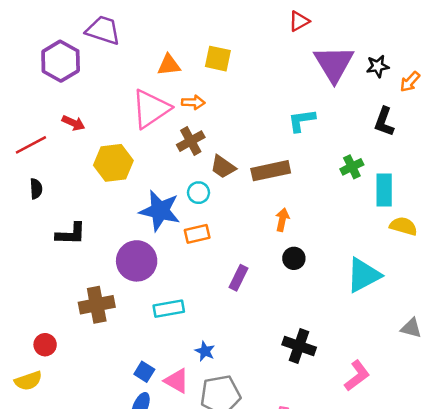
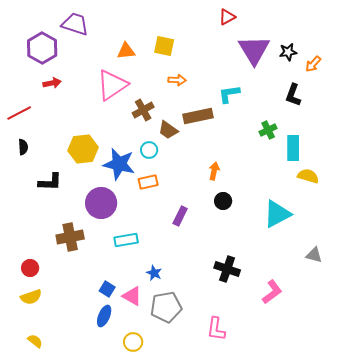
orange arrow: (193, 102) -> (177, 80), moved
red arrow: (73, 123) -> (52, 83), moved, turned -36
yellow hexagon: (113, 163) -> (83, 149), moved
brown rectangle: (271, 171) -> (198, 116), moved
yellow semicircle: (28, 381) -> (31, 297), moved

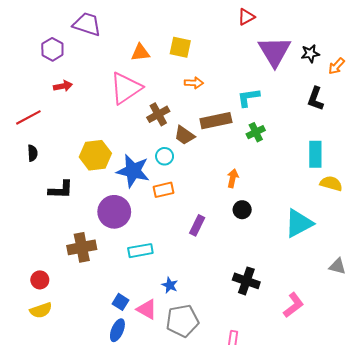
purple hexagon: (42, 48) -> (52, 49), size x0.7
green cross: (268, 130) -> (256, 132), moved

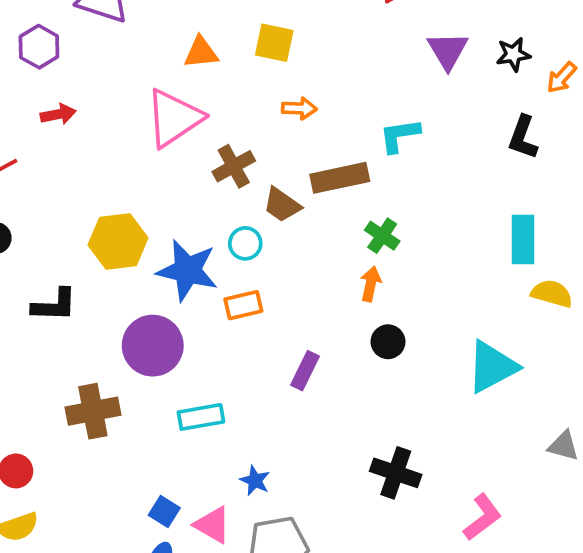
purple triangle: (275, 51) -> (448, 51), size x0.7
green cross: (256, 132) -> (382, 236), moved, turned -30

